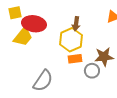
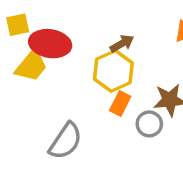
brown arrow: (76, 24) -> (122, 44), turned -128
orange rectangle: (75, 59) -> (120, 103), turned -56

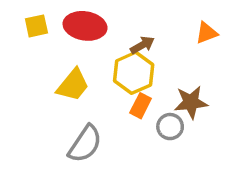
red ellipse: (50, 44) -> (85, 26), moved
yellow trapezoid: (31, 66) -> (73, 85), moved

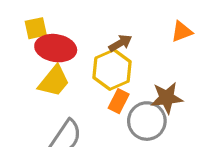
yellow square: (36, 26) -> (36, 28), moved
red ellipse: (85, 26) -> (56, 48), moved
gray circle: (170, 127) -> (147, 121), size x1.5

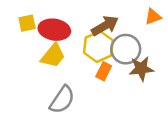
yellow square: (36, 28) -> (27, 23), moved
brown arrow: (120, 43) -> (105, 26), size x1.5
gray circle: (147, 121) -> (126, 49), moved

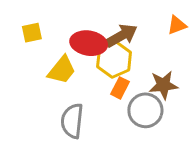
red ellipse: (54, 30) -> (89, 43), moved
gray circle: (126, 49) -> (145, 110), moved
gray semicircle: (62, 100) -> (72, 121), turned 152

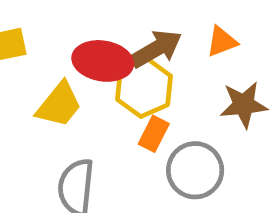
orange triangle: (177, 25) -> (222, 42), moved
brown star: (163, 85) -> (244, 105), moved

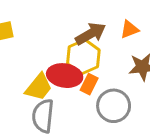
red ellipse: (103, 61) -> (65, 76), moved
yellow trapezoid: (59, 105) -> (39, 87), moved

